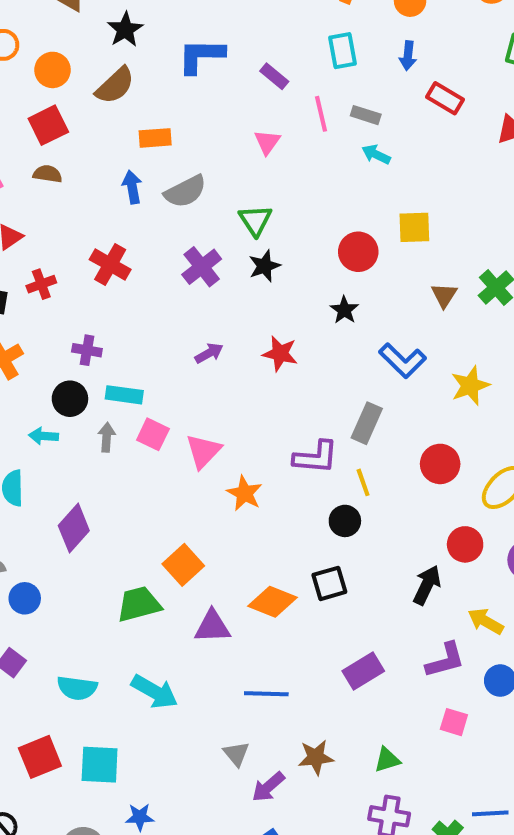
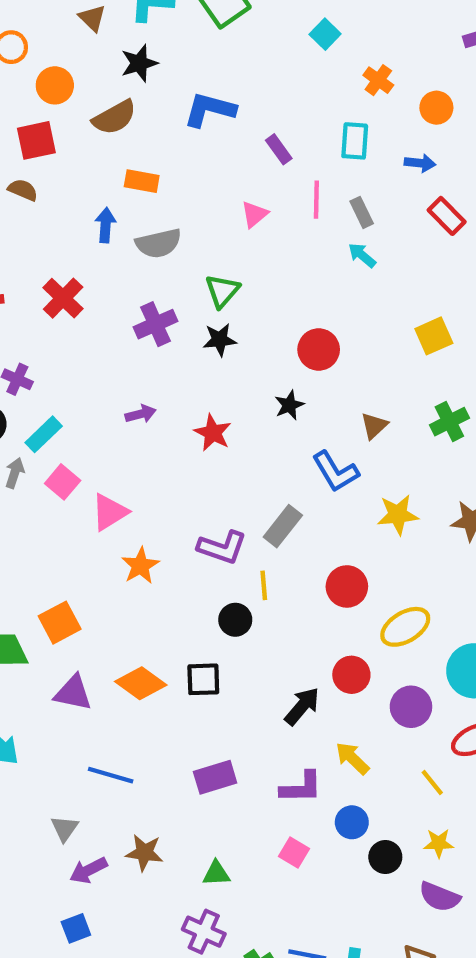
blue arrow: (408, 56) -> (420, 163), turned -104
gray rectangle: (366, 115) -> (362, 212), turned 32
yellow square: (414, 227) -> (434, 336), moved, turned -36
brown triangle: (444, 295) -> (374, 426), moved
cyan rectangle: (124, 395) -> (44, 434), turned -66

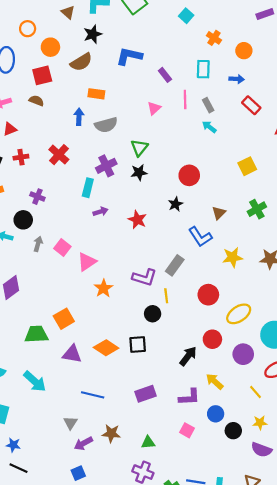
cyan rectangle: (44, 434) -> (88, 188), moved, turned -30

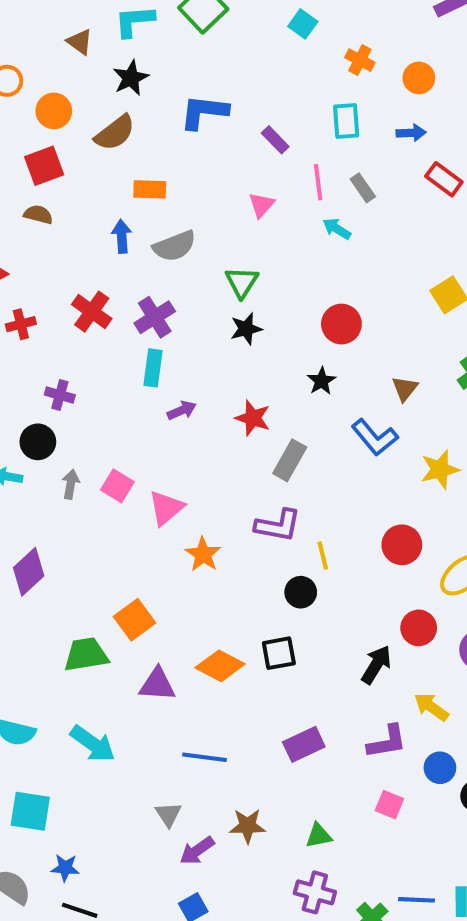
cyan arrow: (209, 127) -> (337, 229), moved
purple cross: (106, 166) -> (155, 317), moved
gray rectangle: (175, 265) -> (290, 460), moved

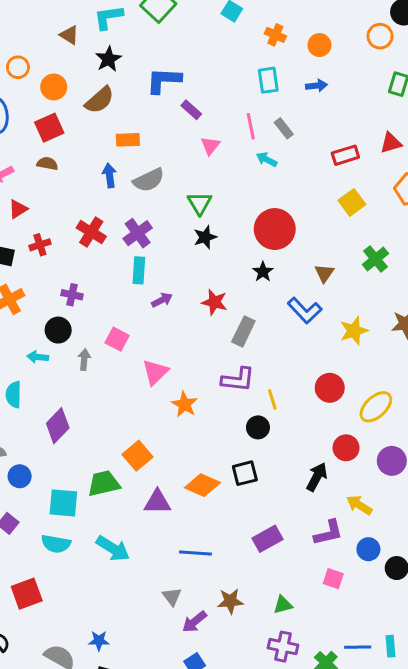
purple rectangle: (275, 140) -> (191, 110), moved
red rectangle: (444, 179) -> (345, 155), moved, turned -50
red circle: (341, 324) -> (275, 229), size x1.4
pink square: (117, 486) -> (117, 339), moved
cyan square: (30, 811) -> (63, 503), moved

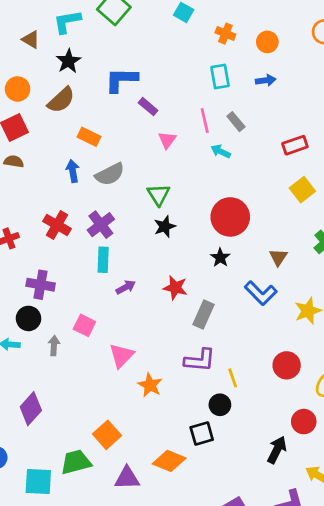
orange rectangle: (128, 140) -> (89, 137), turned 30
purple cross: (72, 295) -> (41, 285), size x1.4
black square: (245, 473) -> (202, 434), moved

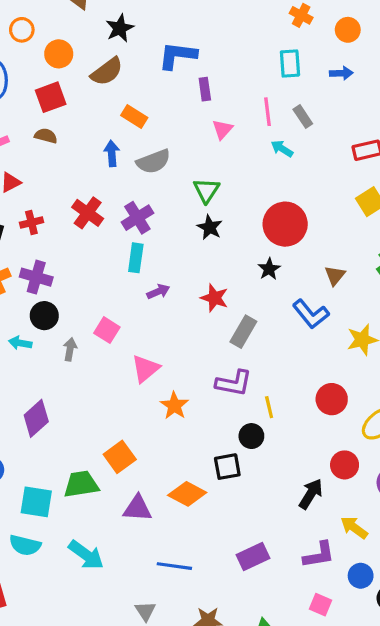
purple rectangle: (148, 107) -> (205, 89), turned 36
black star: (165, 227) -> (210, 227), turned -30
purple cross: (41, 285) -> (36, 277), moved

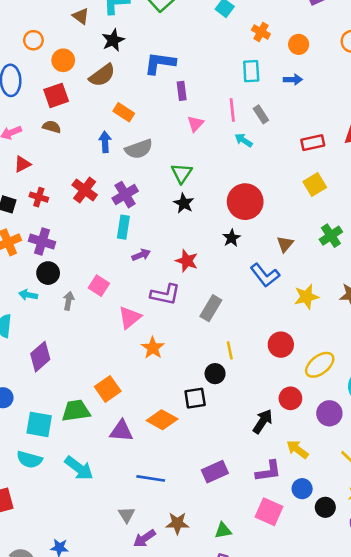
red cross: (31, 222) -> (39, 197), turned 30
gray rectangle: (243, 332) -> (211, 308), moved
purple L-shape: (234, 383) -> (165, 294), moved
pink square: (320, 605) -> (269, 512), size x1.5

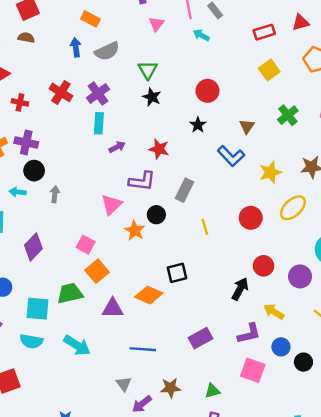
red circle: (245, 202) -> (207, 91), size x0.7
pink square: (99, 286) -> (86, 245), moved
yellow ellipse: (320, 365) -> (293, 208), moved
black circle: (215, 374) -> (156, 215), moved

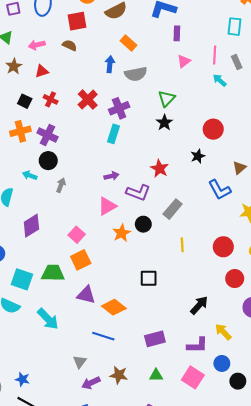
purple arrow: (117, 147) -> (111, 176), moved
red circle: (264, 266) -> (235, 279), moved
orange diamond: (149, 295) -> (114, 307), moved
green triangle: (212, 391) -> (156, 375), moved

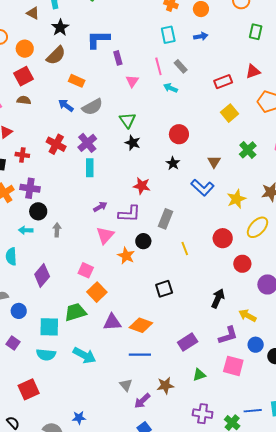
blue arrow: (110, 64) -> (66, 105), turned -42

